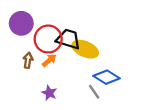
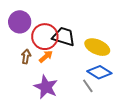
yellow ellipse: (85, 49) -> (97, 47), moved
purple star: (49, 93) -> (46, 87), size x1.6

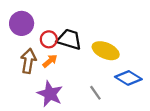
red circle: (45, 37) -> (49, 39), size x0.6
brown arrow: (26, 57) -> (28, 61), size x1.5
blue diamond: (99, 72) -> (128, 78), moved

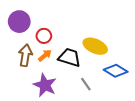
black trapezoid: (69, 39) -> (70, 57), moved

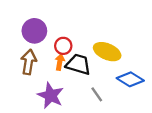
purple circle: (19, 22) -> (34, 31), moved
red circle: (44, 36) -> (63, 46), moved
orange arrow: (45, 55) -> (60, 62), moved, turned -40

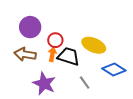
brown arrow: (29, 62) -> (25, 54), turned -90

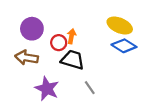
yellow ellipse: (94, 45) -> (120, 26), moved
orange arrow: (52, 54) -> (72, 36), moved
blue diamond: (114, 69) -> (124, 46), moved

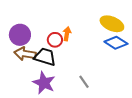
purple circle: (32, 29) -> (20, 35), moved
black trapezoid: (73, 60) -> (45, 57), moved

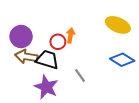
blue diamond: (116, 43) -> (122, 60), moved
gray line: (84, 82) -> (80, 75), moved

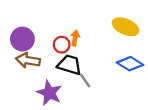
black trapezoid: (47, 60) -> (69, 65), moved

